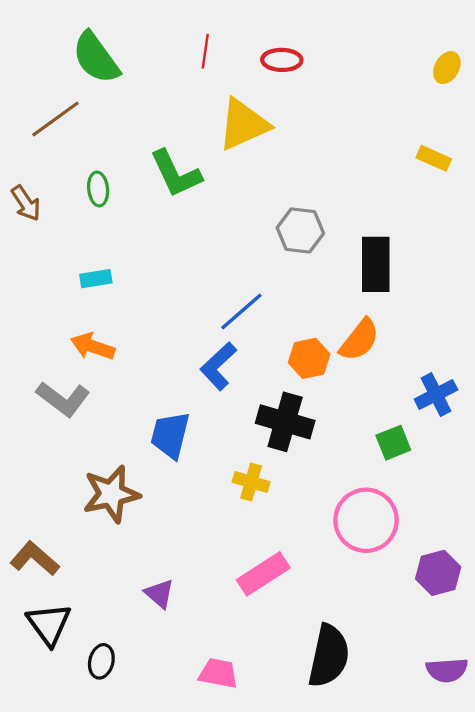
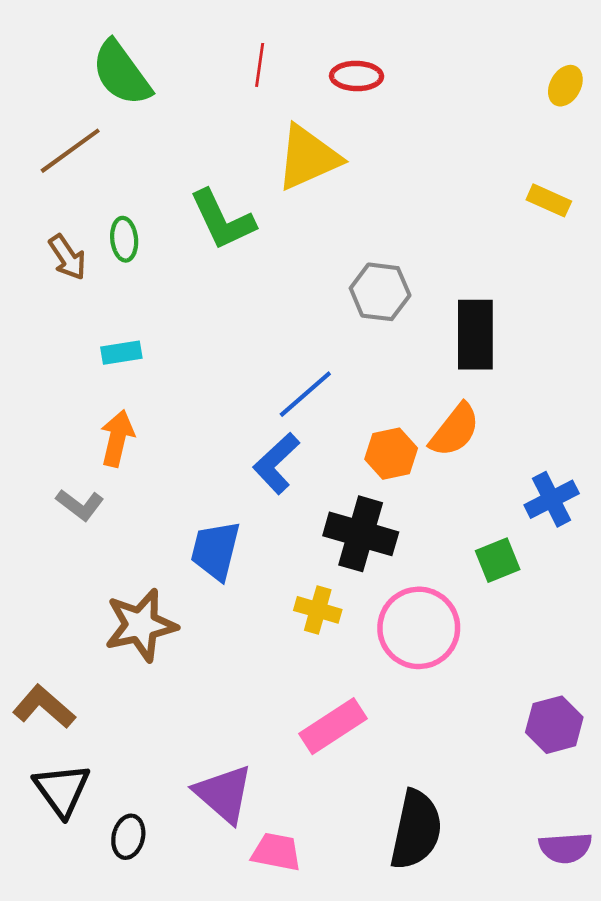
brown arrow: (26, 203) -> (67, 257), moved
orange arrow: (93, 346) -> (117, 438), turned 84
gray L-shape: (63, 399) -> (80, 505), size x0.7
pink circle: (366, 520) -> (419, 628), moved
purple triangle: (159, 594) -> (224, 794), moved, size x1.6

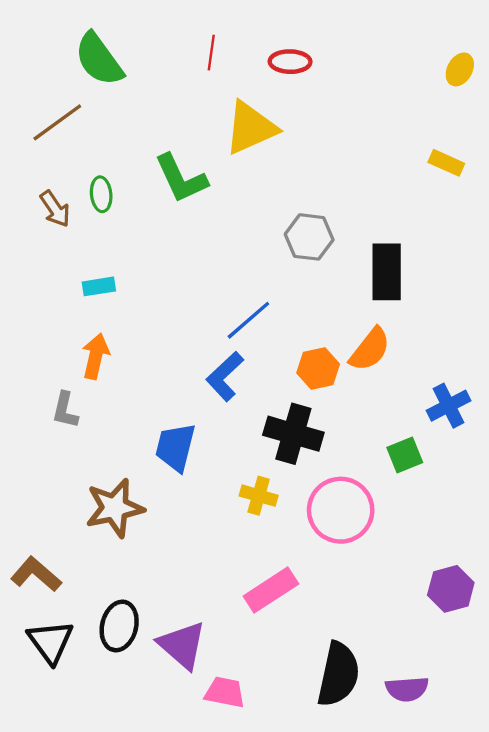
gray L-shape: (80, 505) -> (65, 410), turned 66
black ellipse: (128, 837) -> (119, 626), moved, size x1.4
purple semicircle: (565, 848) -> (407, 689), moved

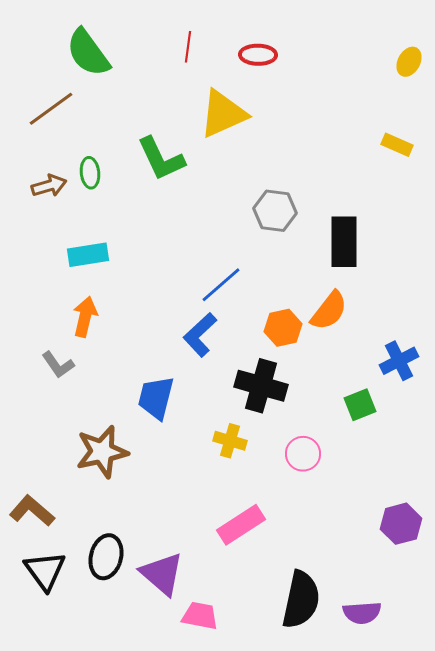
brown arrow: (55, 209) -> (49, 186), turned -72
cyan rectangle: (99, 286) -> (88, 255), size x1.4
gray L-shape: (65, 410) -> (58, 365), turned -48
pink circle: (341, 510) -> (303, 454), size x0.6

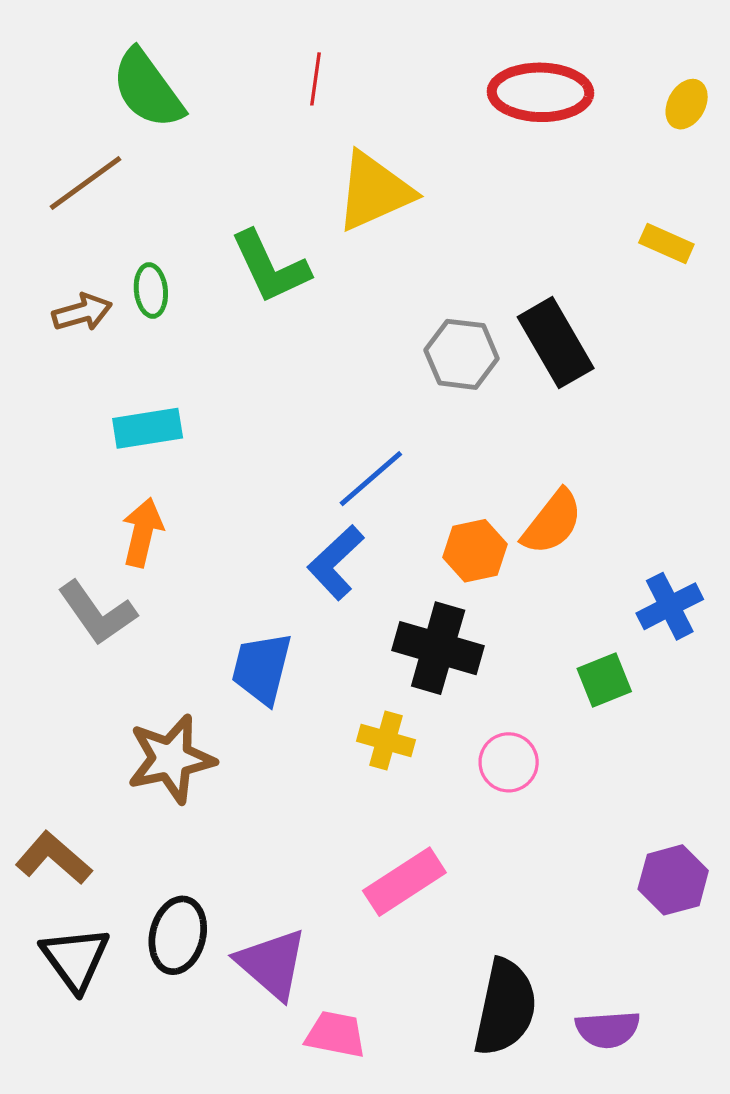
red ellipse: (258, 55) -> (540, 92), moved, size x1.6
black rectangle: (344, 242) -> (556, 343), moved, turned -30
gray L-shape: (58, 365) -> (97, 613), size x1.4

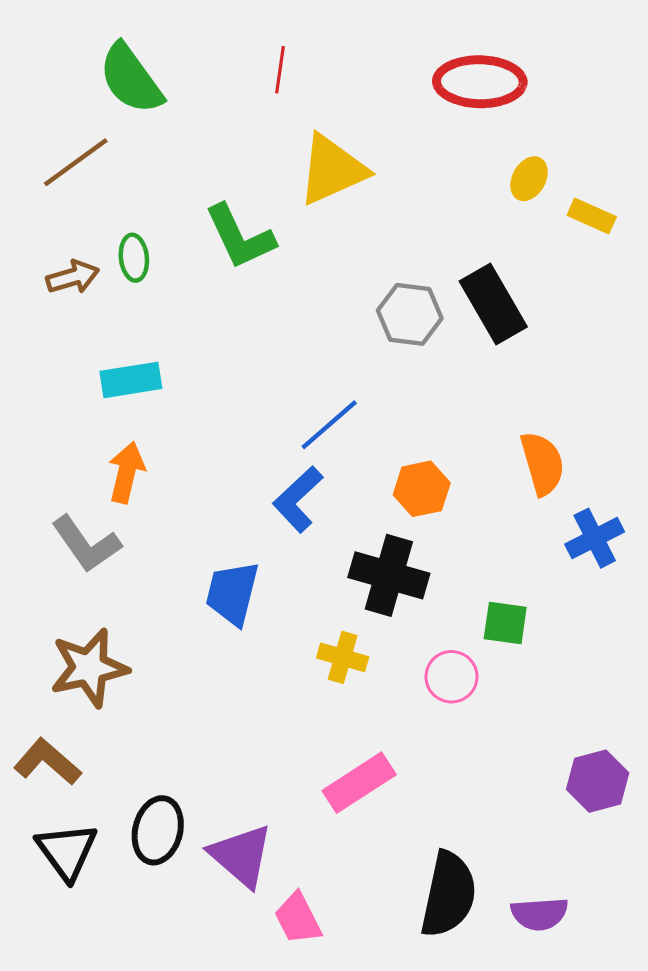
yellow ellipse: (687, 104) -> (529, 179), moved
orange semicircle: (552, 522) -> (542, 463), moved, turned -54
green square: (604, 680) -> (505, 623), moved, turned 30
brown star: (171, 759) -> (89, 668), moved
pink trapezoid: (336, 1034) -> (298, 918), turned -128

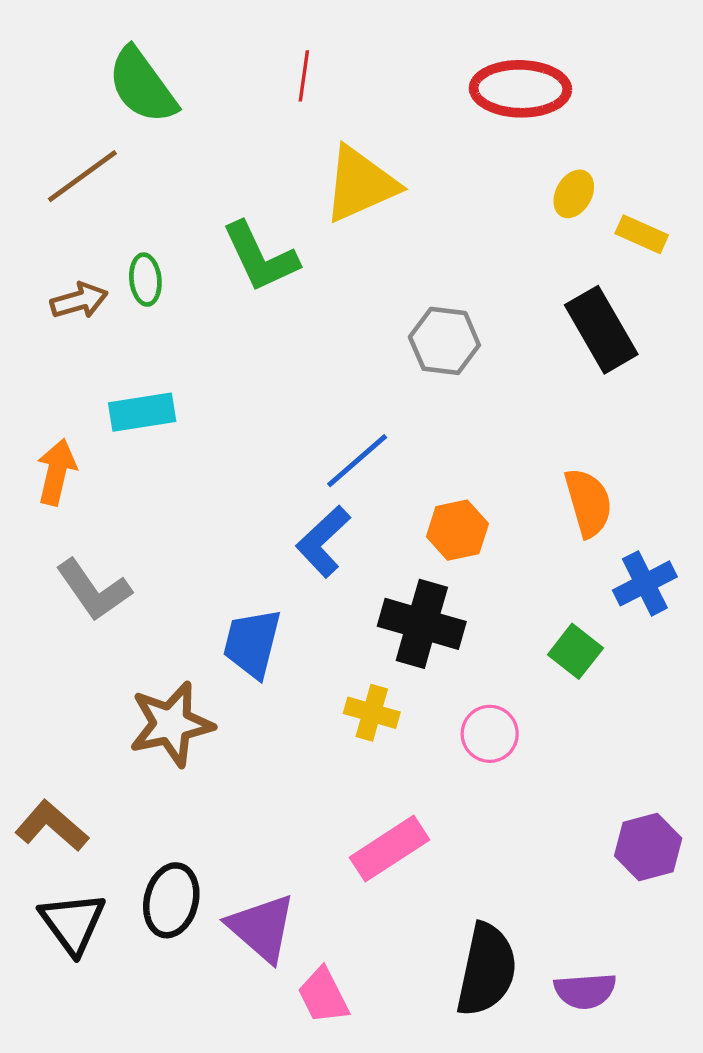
black rectangle: (493, 304) -> (601, 330), moved
orange arrow: (126, 472) -> (56, 472), moved
green square: (505, 623) -> (575, 651), moved, turned 30
brown star: (89, 668) -> (171, 724), moved

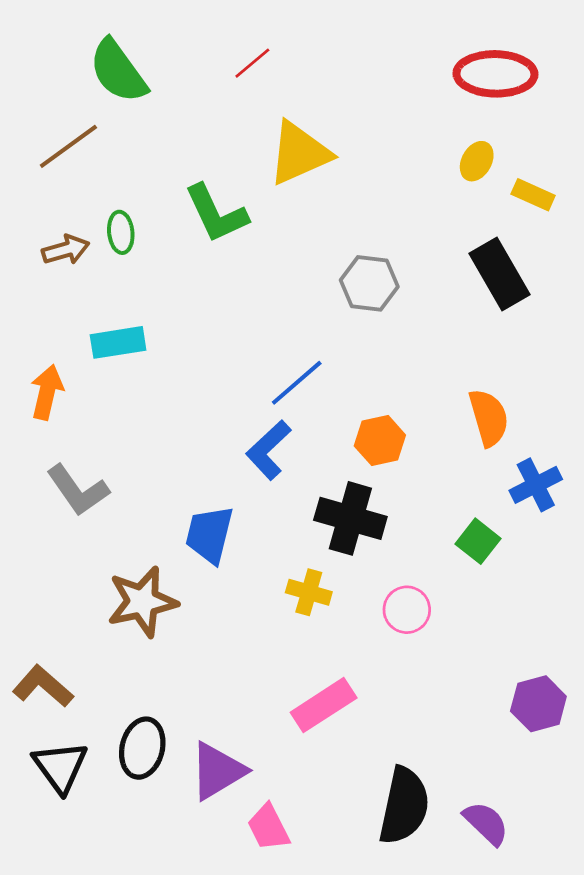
red line: (304, 76) -> (252, 63), turned 42
red ellipse: (520, 89) -> (495, 74), moved
purple triangle: (262, 928) -> (217, 771), turned 48
purple semicircle: (585, 991) -> (486, 823), turned -132

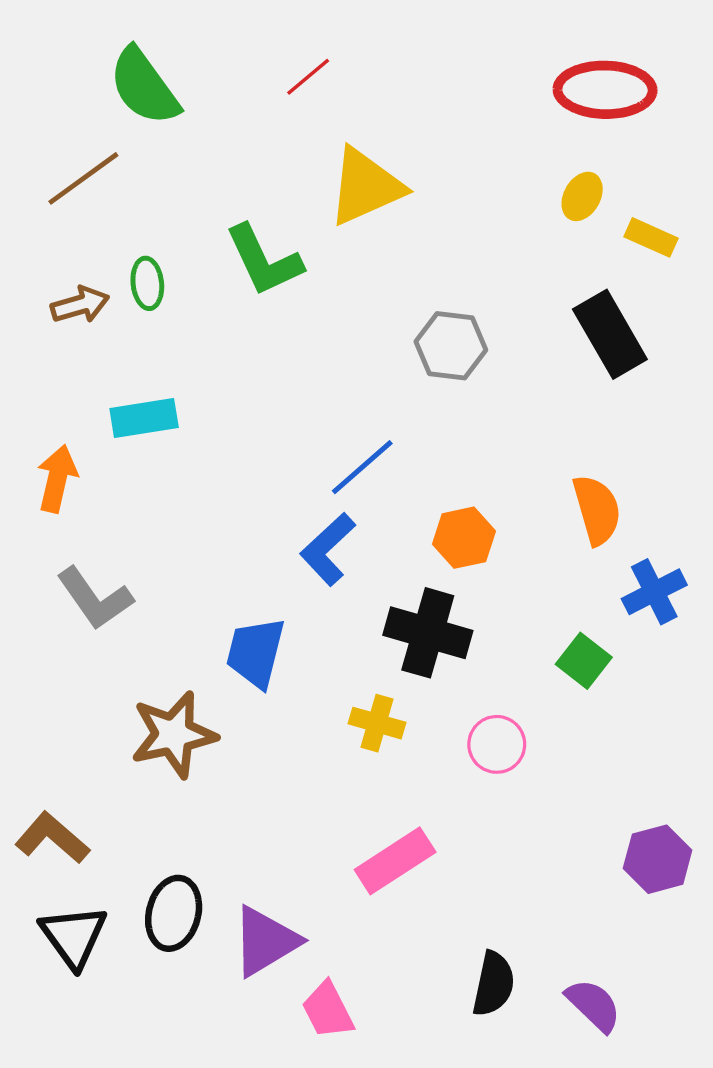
black semicircle: (404, 806) -> (493, 984), size x0.7

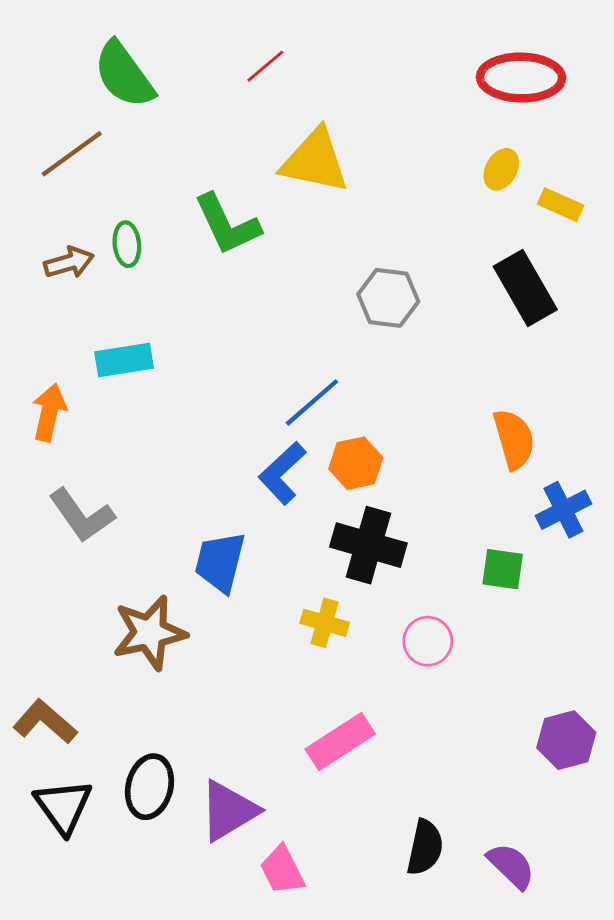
yellow triangle: (366, 187) -> (315, 161), turned 36
orange hexagon: (464, 538) -> (356, 463), moved
green square: (584, 661) -> (503, 569), turned -30

